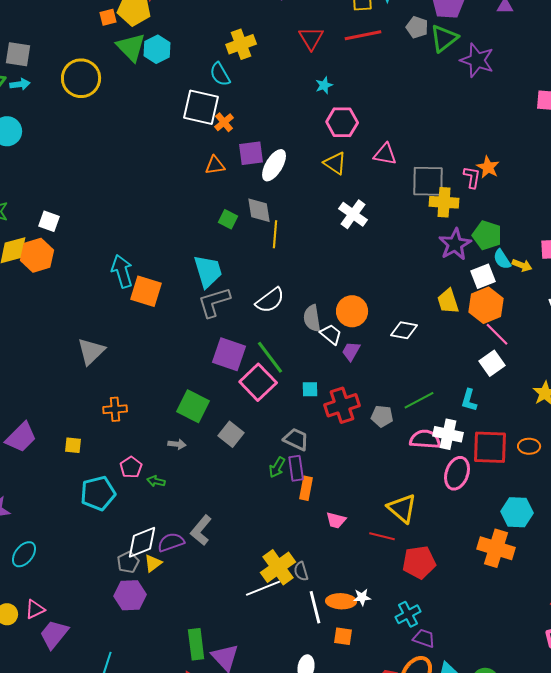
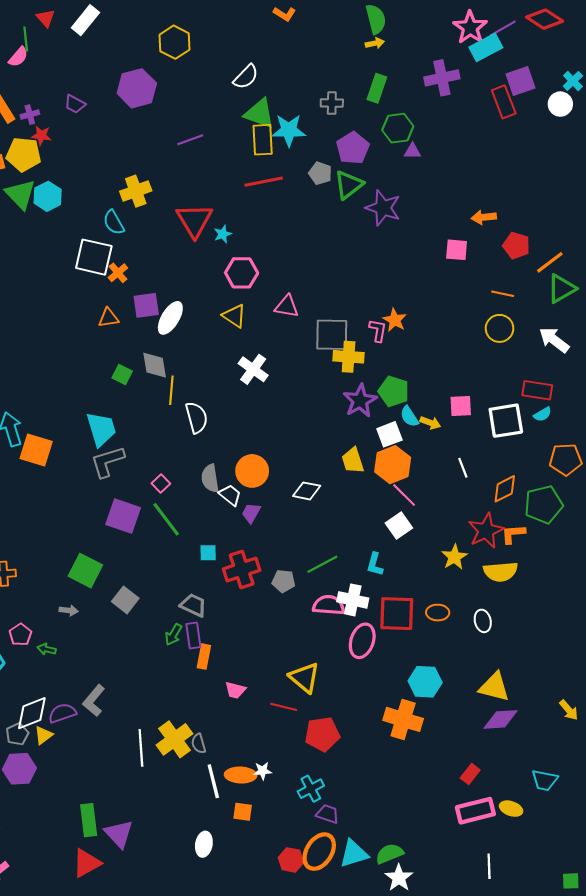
red triangle: (311, 38) -> (194, 220), moved, size x1.4
white semicircle: (270, 300) -> (197, 418), moved, turned -68
pink square: (258, 382) -> (161, 484), moved, size x0.5
white line: (263, 588) -> (141, 748), moved, turned -72

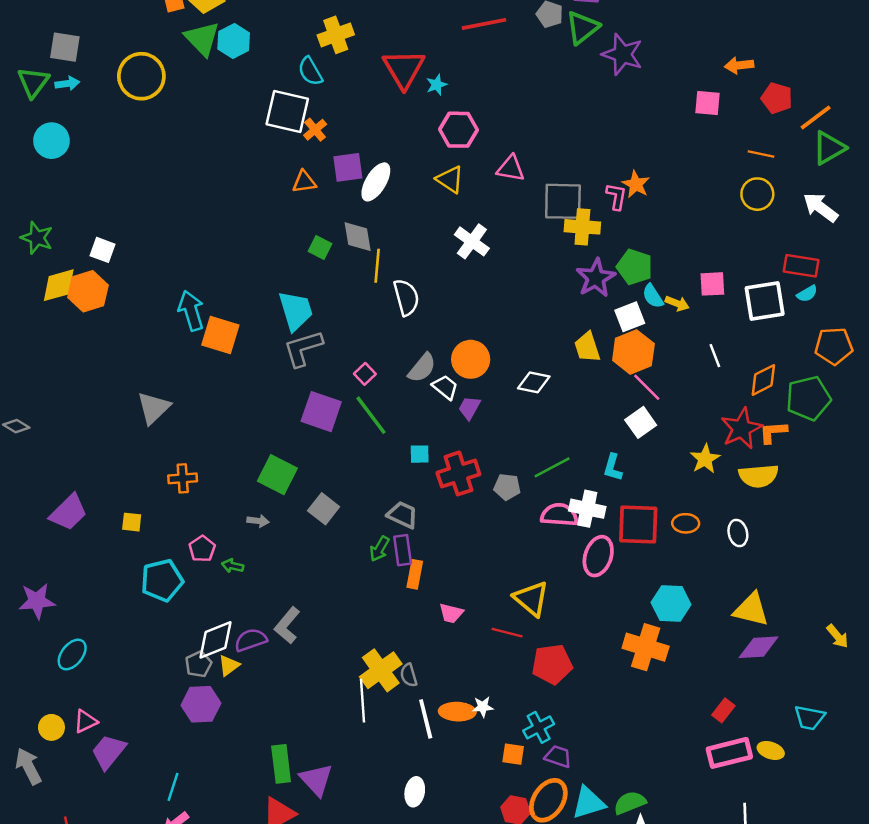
gray semicircle: (210, 478) -> (422, 368), turned -132
white line: (141, 748) -> (362, 701), moved
orange square: (243, 812) -> (513, 754), moved

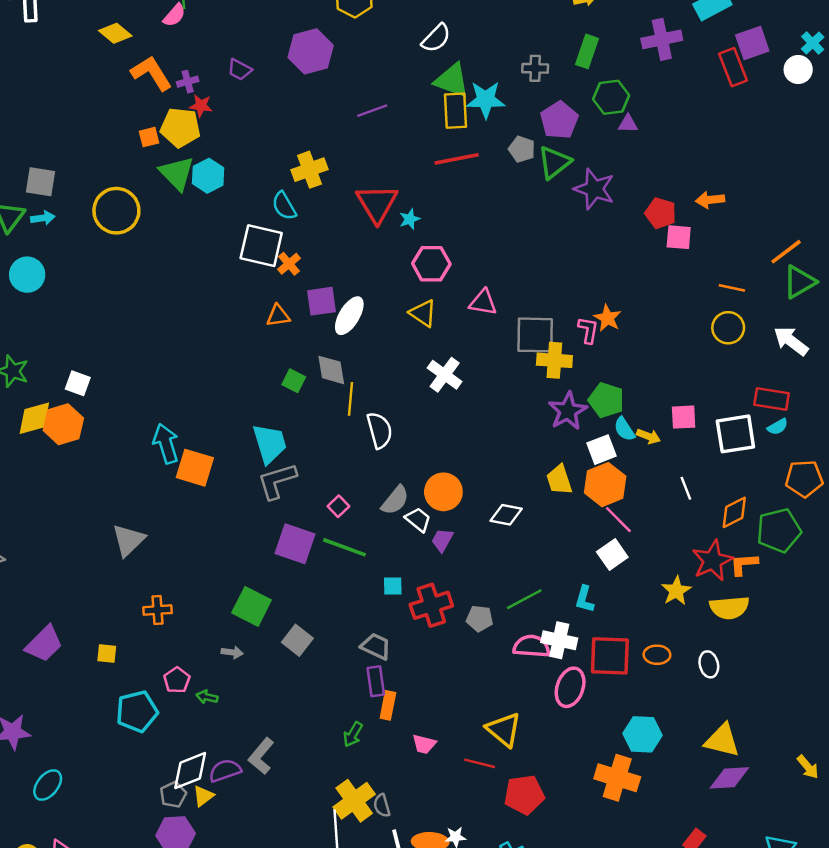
red pentagon: (777, 98) -> (661, 213), moved
green line: (371, 415) -> (344, 547), turned -33
green arrow: (380, 549) -> (353, 734), moved

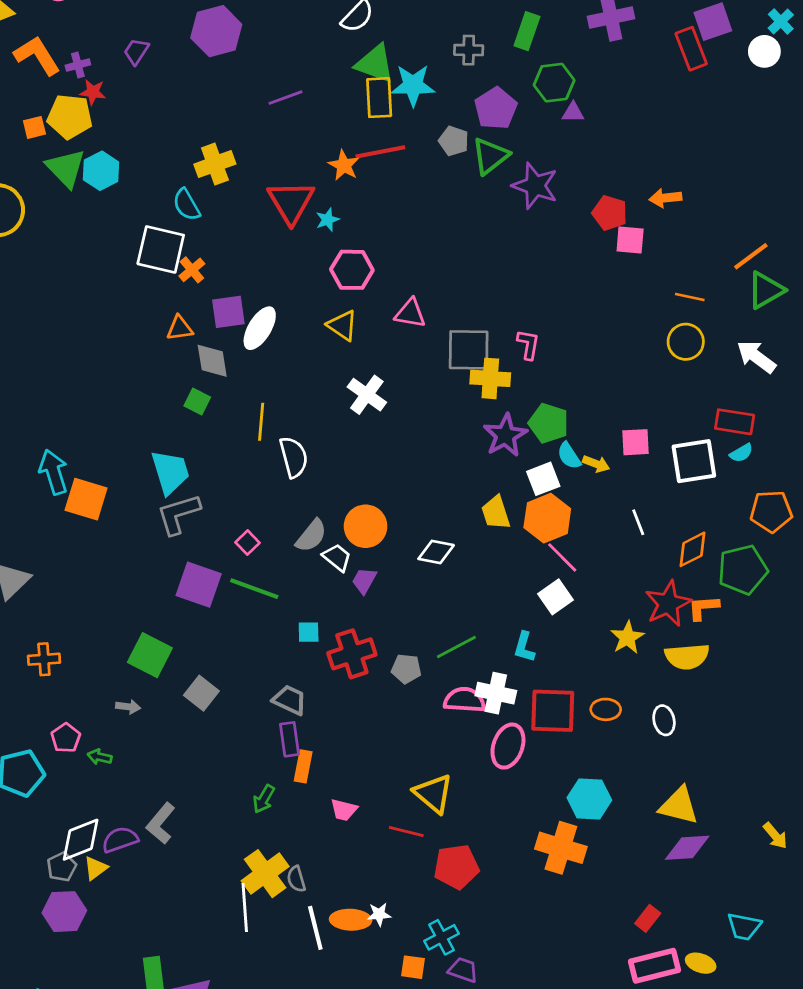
purple trapezoid: (239, 70) -> (136, 51), turned 95
orange star: (608, 318) -> (344, 165), moved
gray diamond: (331, 370) -> (212, 361), moved

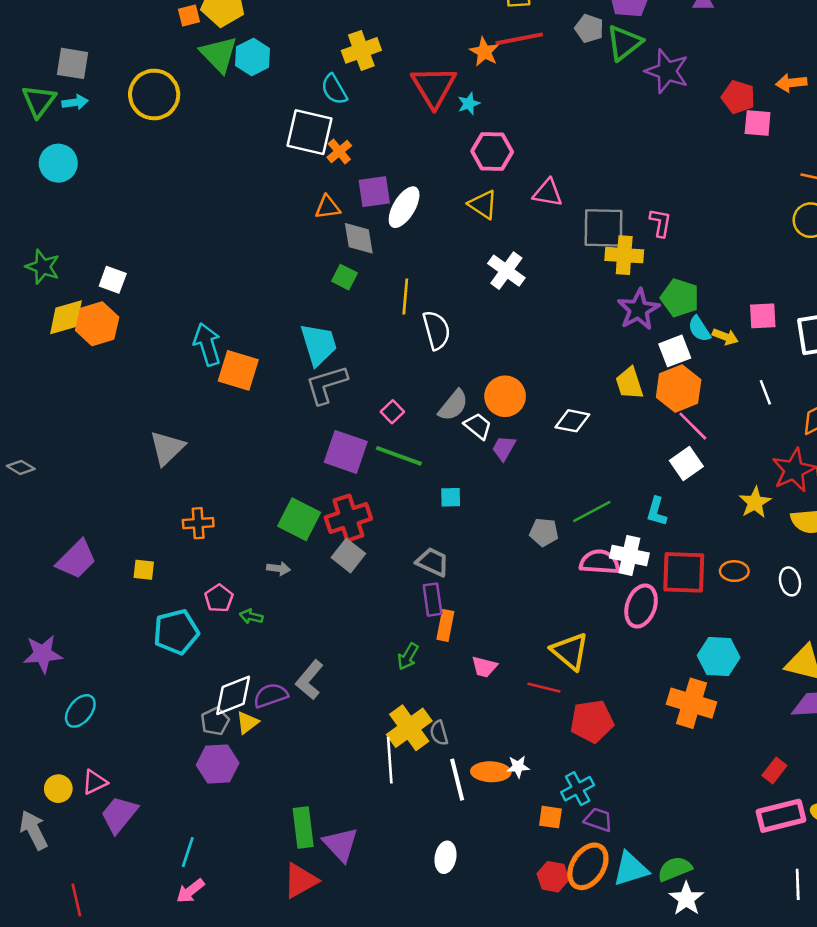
red cross: (352, 654) -> (348, 518), moved

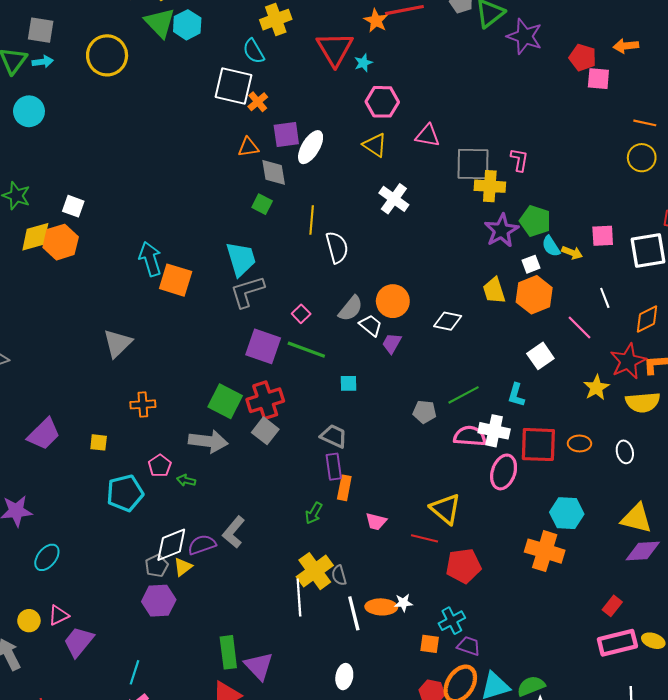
white square: (675, 351) -> (531, 264), size x0.7
pink line: (693, 426) -> (579, 327), moved
gray arrow: (278, 568) -> (208, 441), size x2.0

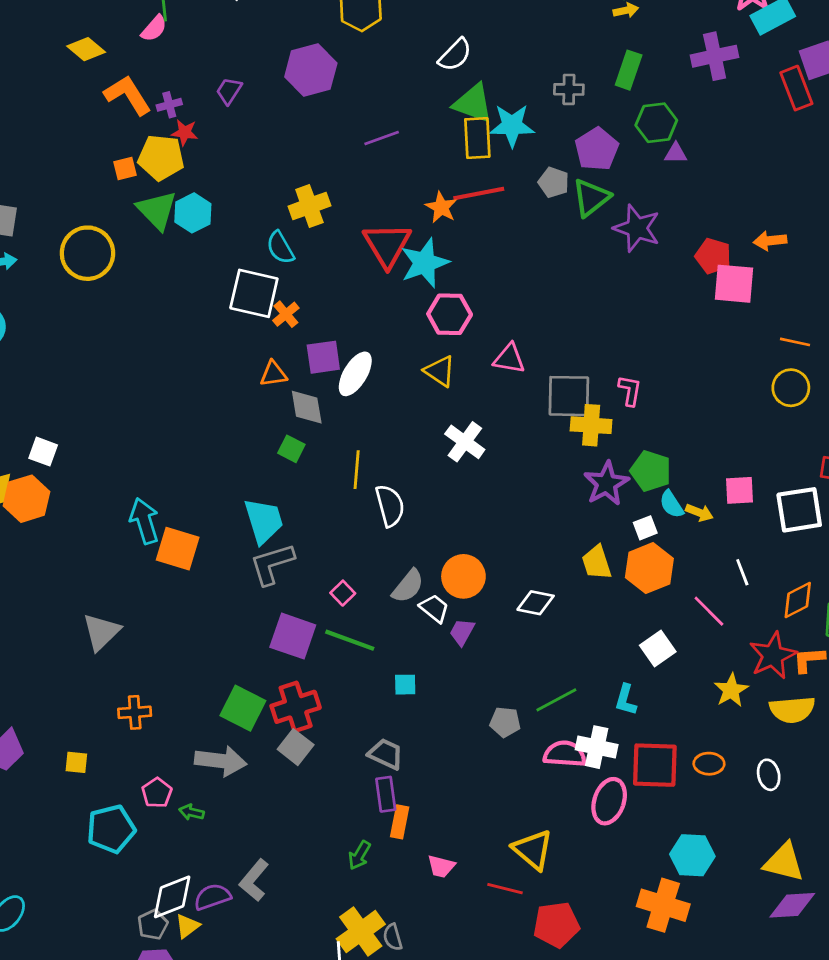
cyan star: (363, 63) -> (425, 263), size x2.0
pink square: (598, 79) -> (734, 284), size x1.4

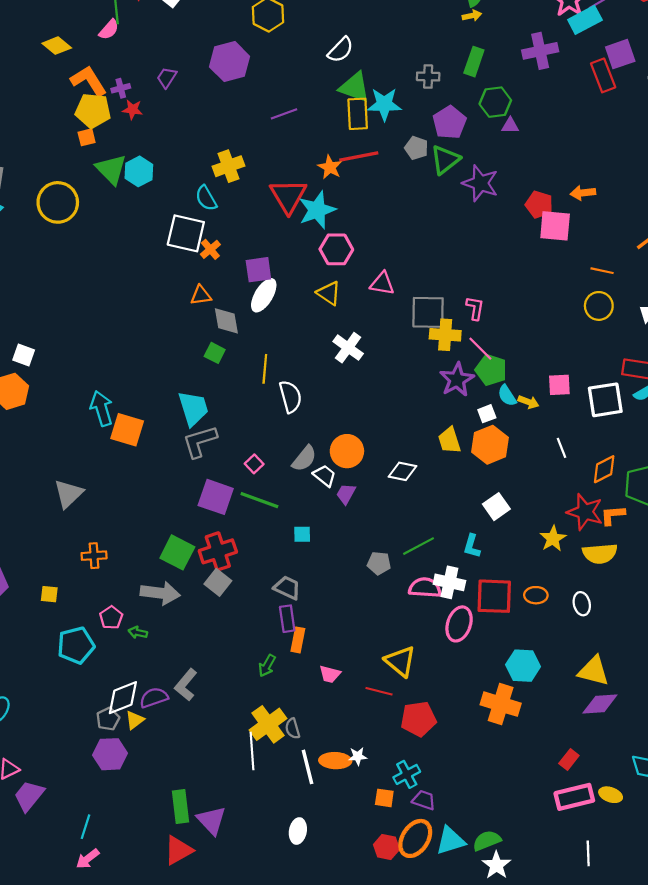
yellow pentagon: (161, 157) -> (93, 111), moved
purple square: (323, 357) -> (258, 270), moved
pink line: (709, 611) -> (480, 349), moved
red star: (773, 655) -> (585, 512), turned -30

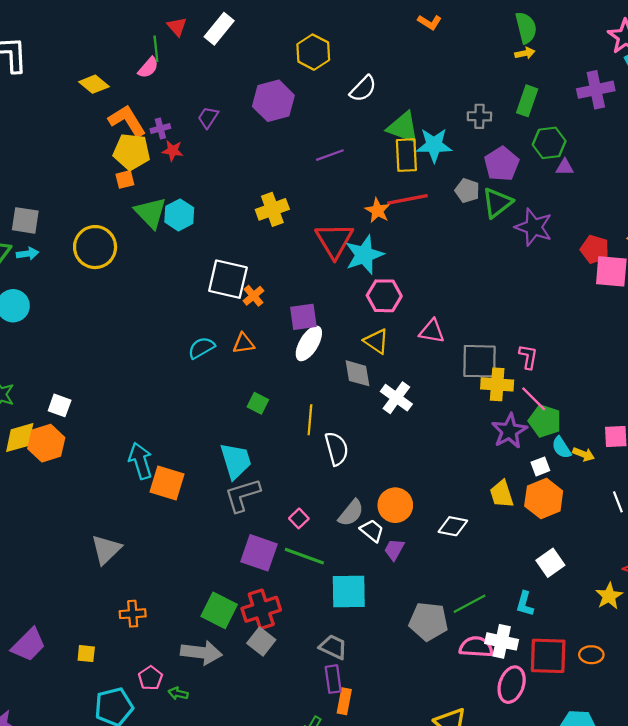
white semicircle: (341, 50) -> (363, 89), moved
cyan semicircle: (206, 198) -> (201, 348), moved, turned 90
gray diamond: (226, 321) -> (358, 373), moved
cyan square: (302, 534) -> (349, 592), size x2.0
gray pentagon: (379, 563) -> (428, 621), size x1.6

